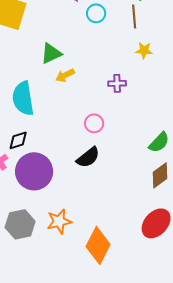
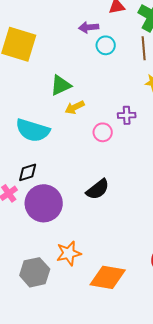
cyan semicircle: (23, 98) -> (33, 130), turned -64
pink circle: (94, 123) -> (103, 132), moved
gray hexagon: (20, 224) -> (35, 272), moved
orange diamond: (98, 245) -> (108, 277), turned 72

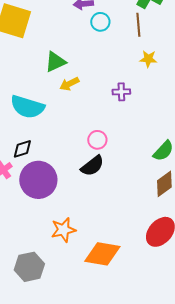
pink circle: (103, 132) -> (97, 140), moved
gray hexagon: (35, 272) -> (29, 267), moved

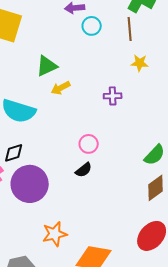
black semicircle: (92, 166) -> (84, 170), size x0.7

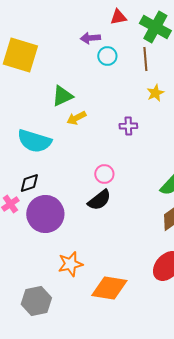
yellow star: (140, 63) -> (155, 93), turned -30
black semicircle: (84, 170) -> (99, 200), size x1.4

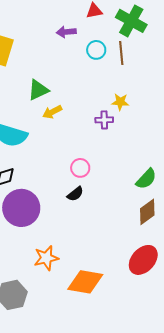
cyan circle: (107, 56) -> (96, 50), moved
yellow star: (155, 93) -> (120, 102), moved, turned 30
black semicircle: (99, 200) -> (75, 194), size x0.7

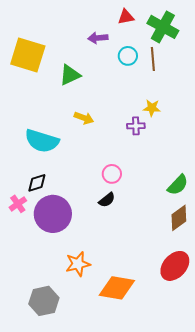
green triangle: (38, 90) -> (70, 75), moved
yellow arrow: (52, 112) -> (84, 118), turned -132

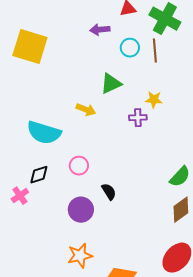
green triangle: (70, 75) -> (111, 84), moved
pink circle: (112, 174) -> (79, 166), moved
black semicircle: (107, 200) -> (109, 192), turned -84
purple circle: (53, 214) -> (81, 210), moved, size x0.7

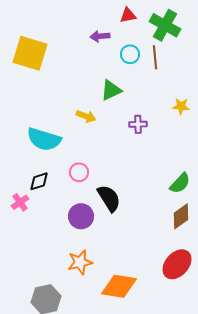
yellow star: (154, 100) -> (181, 106), moved
black semicircle: (109, 192) -> (109, 198), size x1.6

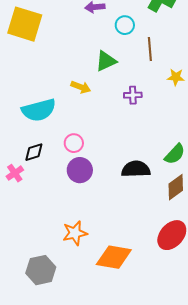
brown line: (155, 57) -> (150, 49), moved
cyan semicircle: (44, 139) -> (39, 110), turned -32
black semicircle: (109, 198) -> (136, 169), moved, turned -60
purple circle: (81, 216) -> (80, 170), moved

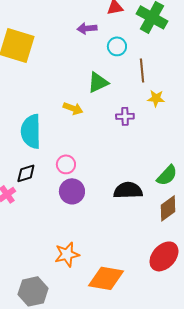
yellow star: (176, 77) -> (156, 98), moved
cyan semicircle: (39, 110) -> (31, 131), turned 104

